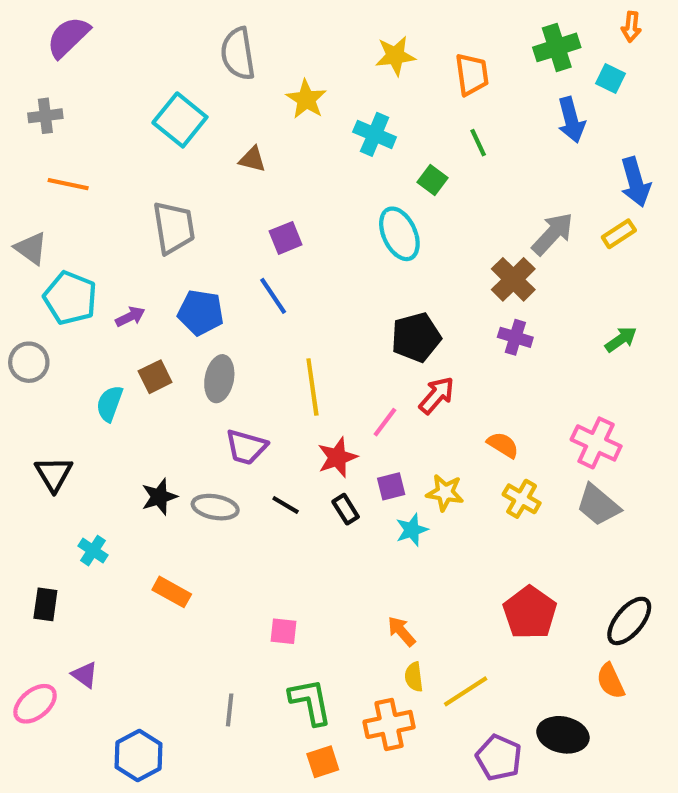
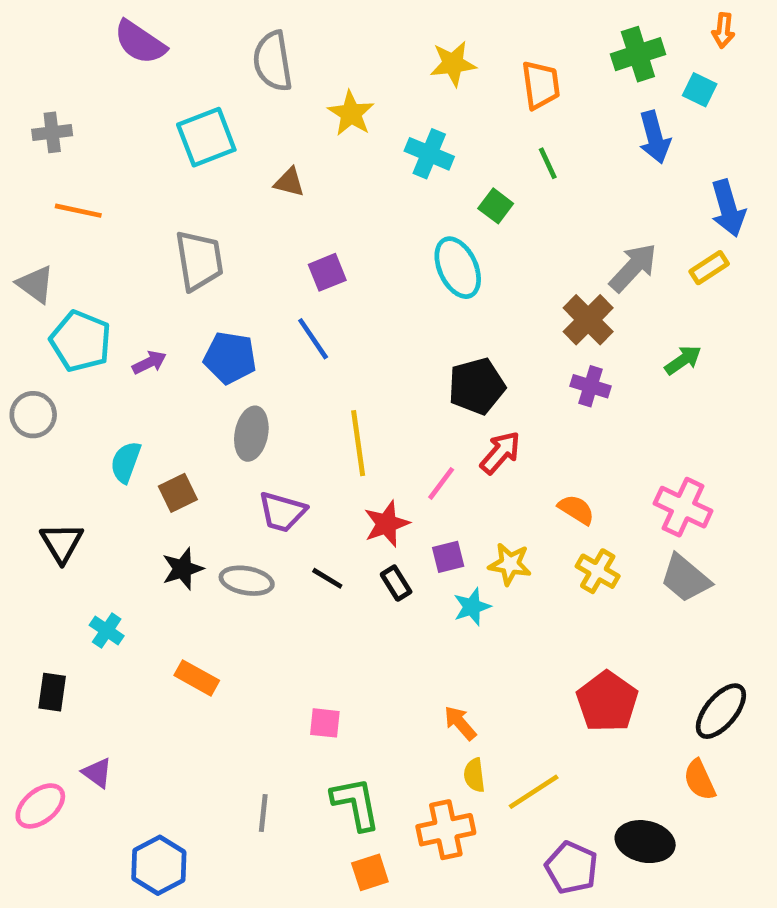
purple semicircle: (68, 37) -> (140, 42), moved, turned -102
cyan square: (180, 120) -> (206, 137), turned 30
green arrow: (621, 339) -> (683, 360), moved
brown square: (155, 377) -> (178, 493), moved

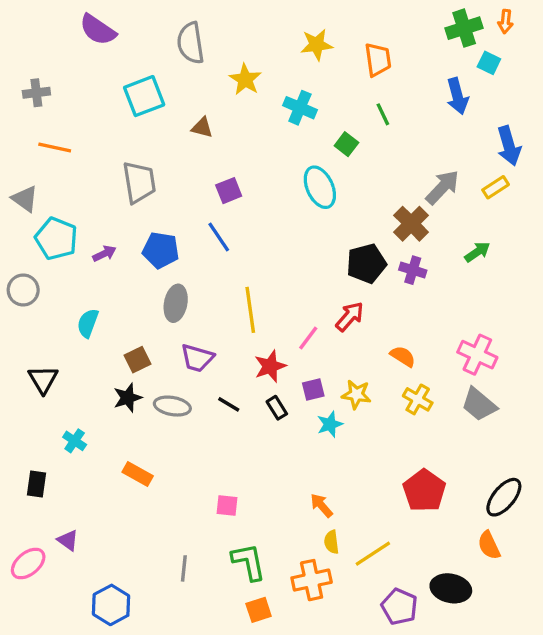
green cross: (638, 54) -> (464, 28), moved
black pentagon: (477, 386) -> (366, 263), moved
brown square: (178, 493) -> (138, 360), moved

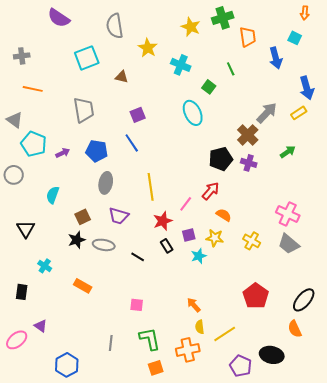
green cross: (464, 28) -> (223, 18), moved
yellow star: (317, 45) -> (191, 27), turned 30
orange trapezoid: (378, 60) -> (248, 37), moved
orange semicircle: (403, 356) -> (224, 215), moved
black line: (229, 404) -> (138, 257), moved

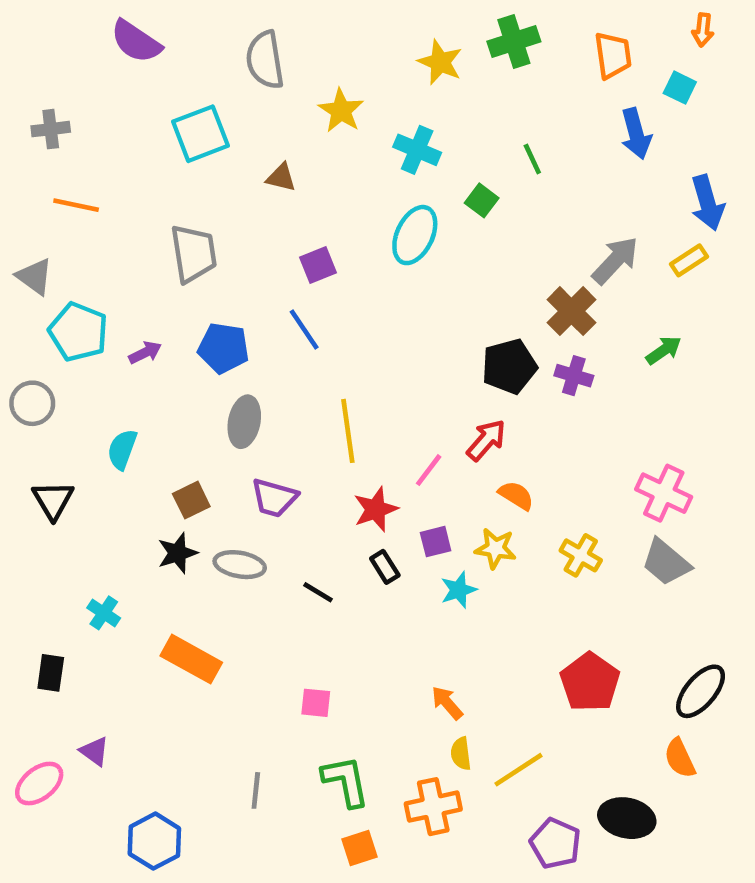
orange trapezoid: (248, 37) -> (613, 55), moved
cyan ellipse: (193, 113) -> (415, 235), moved, turned 50
black triangle: (26, 229) -> (53, 500), moved
orange rectangle: (83, 286) -> (191, 659), size x1.4

